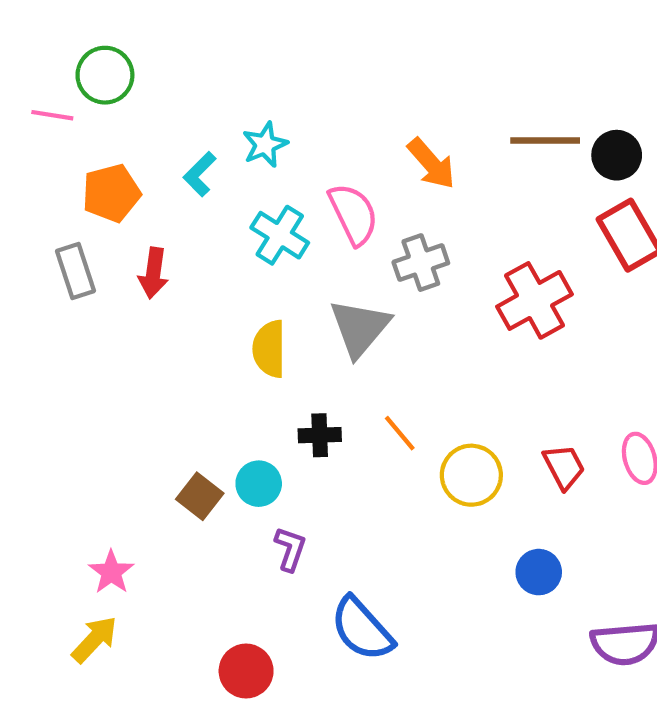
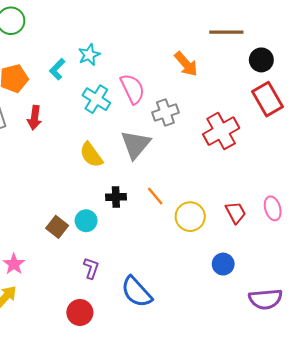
brown line: (545, 140) -> (226, 32), moved
orange arrow: (431, 164) -> (186, 64), moved
yellow semicircle: (269, 349) -> (91, 155), turned -36
purple L-shape: (290, 549) -> (91, 268), moved

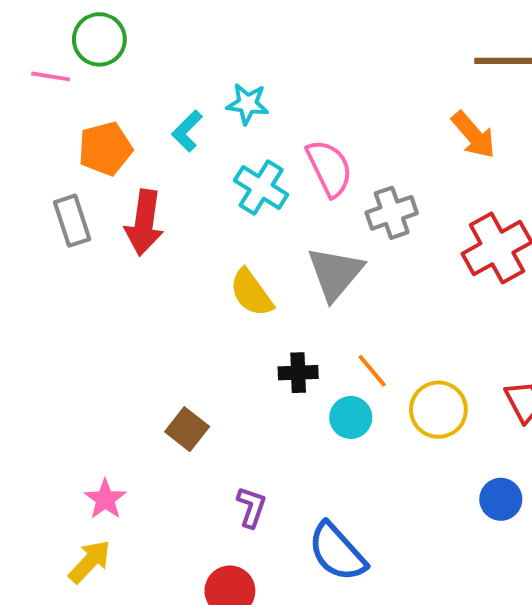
cyan star: (89, 55) -> (247, 104), turned 30
orange arrow: (186, 64) -> (474, 135), moved
red arrow: (35, 118) -> (144, 223), size x1.4
cyan circle: (86, 221) -> (351, 417), moved

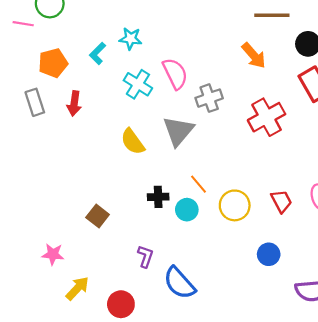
red arrow: (144, 223) -> (74, 103), size x0.7
black cross: (298, 373) -> (158, 197), moved
pink star: (105, 499) -> (53, 254), turned -30
purple L-shape: (251, 507) -> (145, 256), moved
yellow arrow: (90, 562) -> (77, 288), moved

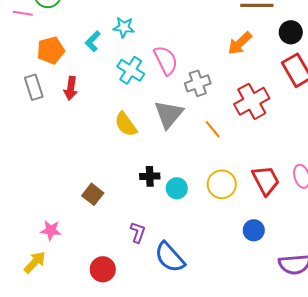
orange arrow: (254, 56) -> (240, 43), turned 88
orange line: (199, 184) -> (213, 129), moved
red trapezoid: (281, 201) -> (266, 180), size x1.4
yellow arrow: (77, 288) -> (35, 262), moved
red circle: (121, 304) -> (103, 269), moved

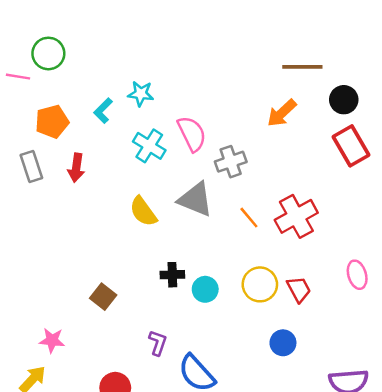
red cross: (252, 101) -> (296, 216), moved
gray triangle: (169, 114) -> (195, 199), turned -48
red trapezoid: (266, 180) -> (299, 289), moved, size x0.7
blue circle: (254, 230) -> (283, 343), moved

